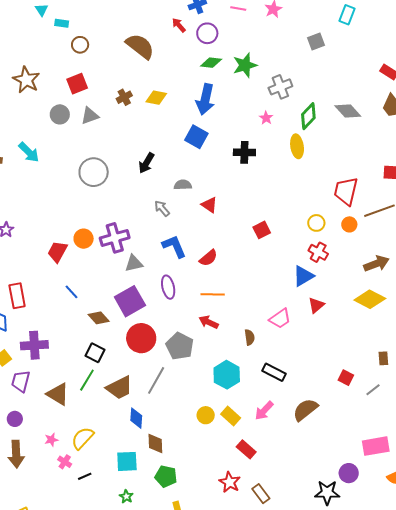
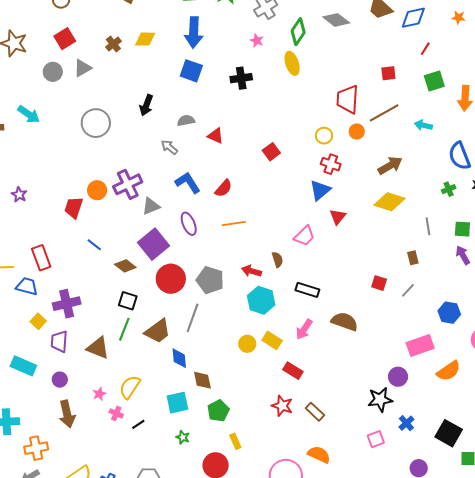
red arrow: (209, 322) -> (251, 271), moved
brown semicircle: (305, 410) -> (345, 322), turned 68
green pentagon: (166, 476) -> (218, 411), turned -30

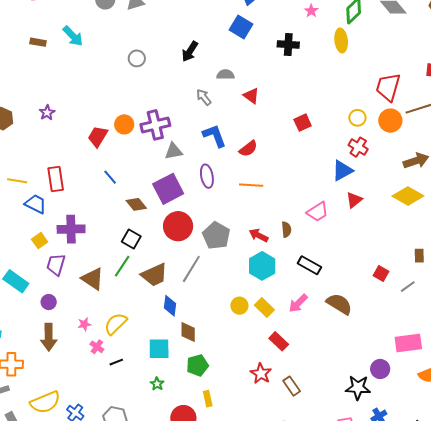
gray circle: (96, 123) -> (137, 58), size x0.6
orange circle: (357, 132) -> (390, 121), size x1.5

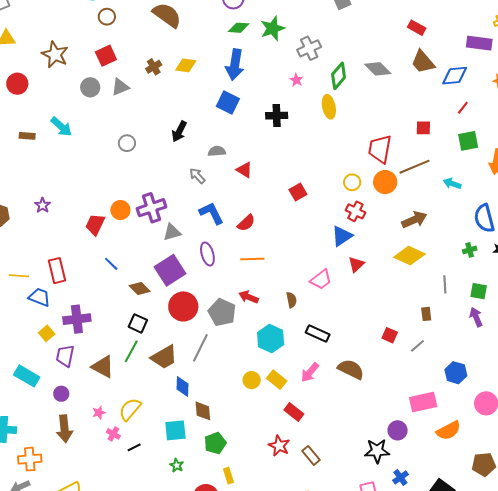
red arrow: (259, 235) -> (249, 297), moved

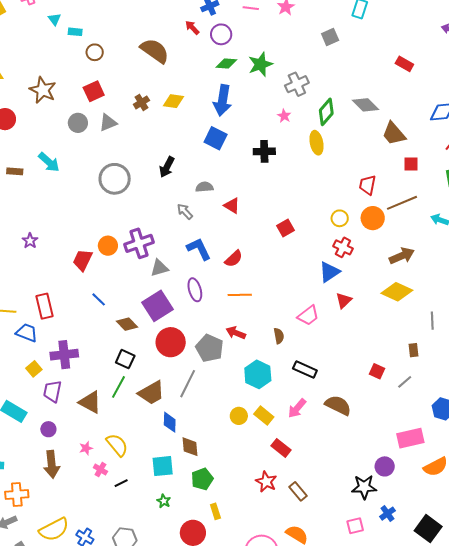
brown trapezoid: (423, 62) -> (394, 134), moved
gray circle: (127, 143) -> (115, 179), size x1.8
red trapezoid: (380, 149) -> (367, 185), size x0.7
yellow semicircle: (130, 409) -> (117, 445), turned 100

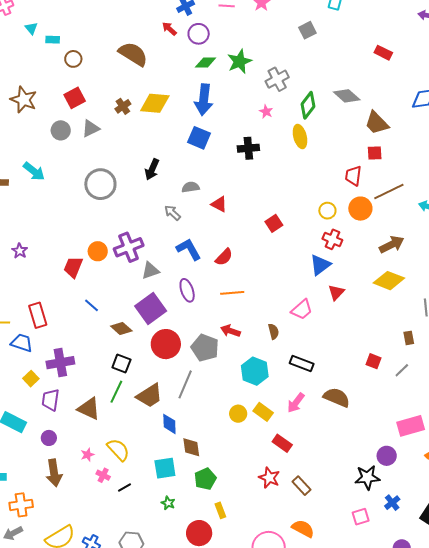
yellow diamond: (173, 101) -> (155, 103), size x1.4
red square: (411, 164) -> (375, 153), moved

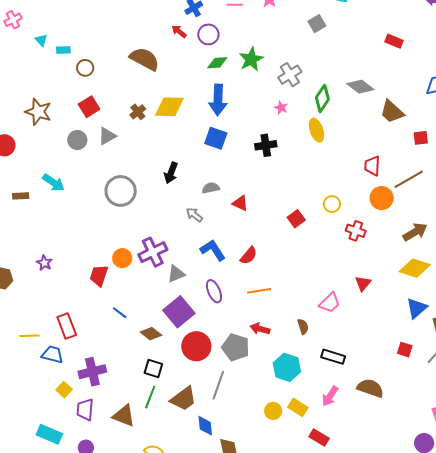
red square: (375, 153) -> (421, 138), moved
yellow circle: (327, 211) -> (332, 204), moved
blue triangle: (320, 265) -> (417, 308), moved

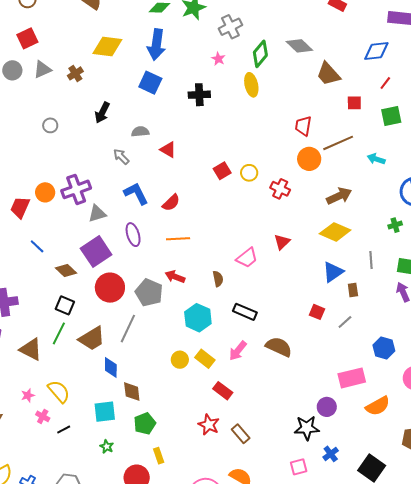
brown cross: (138, 112) -> (75, 73), moved
gray circle: (121, 191) -> (50, 125), size x0.5
yellow circle: (332, 204) -> (249, 173), moved

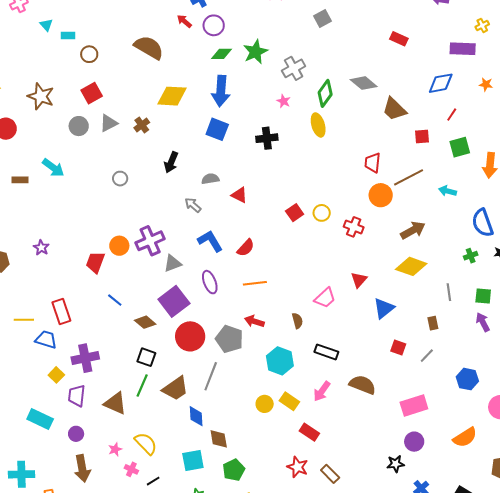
blue triangle: (333, 272) -> (384, 308), moved
pink rectangle: (352, 378) -> (414, 406), moved
black star: (307, 428) -> (396, 464), size x0.7

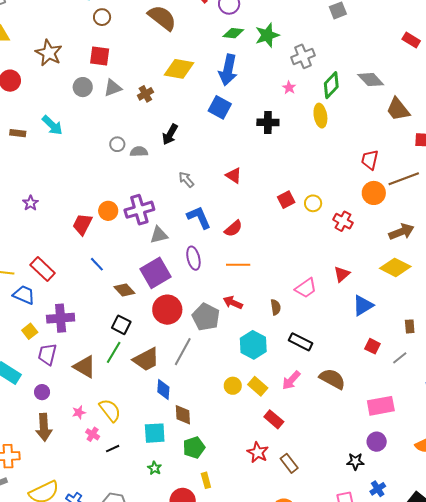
red square: (92, 93) -> (100, 56), turned 30
gray semicircle: (210, 179) -> (139, 152), moved
red rectangle: (61, 311) -> (43, 269), turned -35

